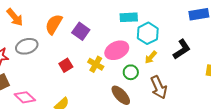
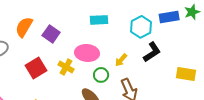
cyan hexagon: (148, 33) -> (141, 27), moved
pink ellipse: (117, 50) -> (87, 53), turned 30
red square: (66, 65) -> (36, 68), size x1.5

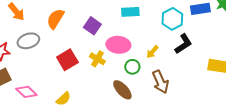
purple square: (51, 34) -> (92, 26), moved

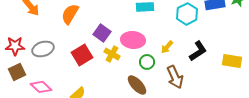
purple square: (92, 26) -> (102, 33), moved
gray ellipse: (28, 41) -> (43, 49), moved
black L-shape: (183, 44) -> (198, 51), moved

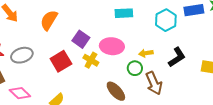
yellow arrow: (167, 47) -> (146, 53), turned 40
green circle: (147, 62) -> (135, 68), moved

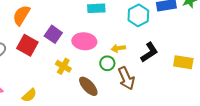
yellow cross: (91, 60) -> (63, 66), moved
red square: (61, 61) -> (27, 45), moved, turned -30

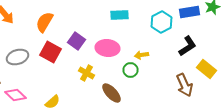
black L-shape: (149, 52) -> (188, 46), moved
yellow rectangle: (183, 62) -> (206, 69), turned 30
brown arrow: (126, 78) -> (184, 85), moved

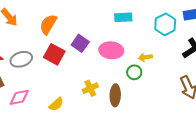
yellow cross: (86, 73) -> (90, 88), moved, turned 35
brown ellipse: (112, 93) -> (115, 95), turned 45
pink diamond: (16, 95) -> (19, 97), turned -55

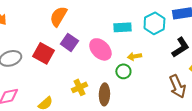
cyan rectangle: (123, 17) -> (122, 27), moved
orange semicircle: (48, 24) -> (58, 16), moved
pink ellipse: (111, 50) -> (100, 49), turned 40

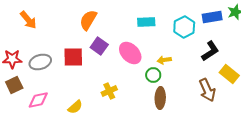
cyan rectangle: (122, 27) -> (146, 22), moved
red square: (43, 53) -> (73, 57), turned -30
brown ellipse: (104, 94) -> (160, 98), moved

